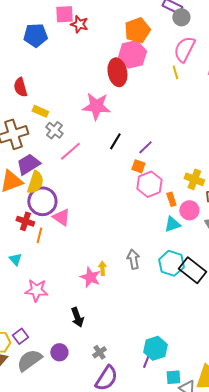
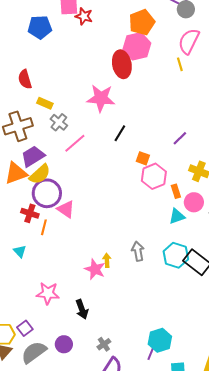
purple line: (145, 147) -> (180, 138), moved
yellow semicircle: (35, 182) -> (40, 174), turned 30
pink star: (36, 290) -> (48, 293), moved

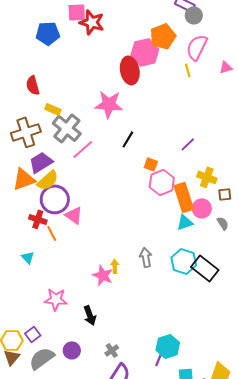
red star: (84, 16) -> (92, 22), size x1.4
orange pentagon: (142, 22) -> (163, 36), moved
gray cross: (59, 122) -> (67, 128), size x1.6
orange rectangle: (176, 191) -> (184, 197), size x2.0
orange line: (44, 227) -> (52, 233), turned -42

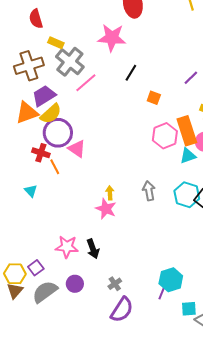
pink hexagon: (162, 182) -> (165, 136), moved
yellow arrow: (115, 266) -> (110, 193), moved
pink star: (56, 299) -> (67, 247), moved

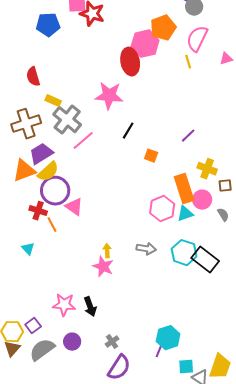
pink hexagon: (165, 136) -> (162, 209), moved
gray arrow: (149, 191) -> (146, 249), turned 108

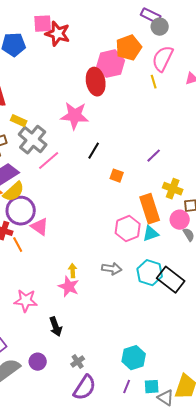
pink circle: (202, 200) -> (180, 220), moved
pink star: (64, 305) -> (26, 301), moved
purple line: (159, 351) -> (127, 387), moved

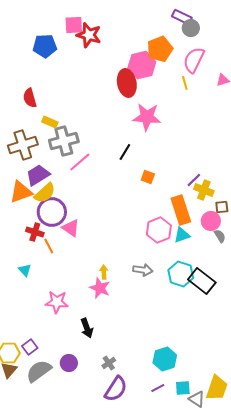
pink star: (75, 116) -> (147, 117), moved
gray cross: (33, 140) -> (64, 141), turned 36
purple line: (154, 156) -> (194, 180), moved
purple line: (127, 387) -> (158, 388), turned 40

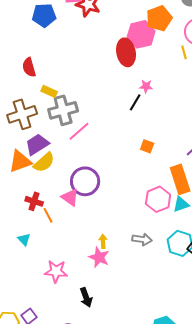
pink star: (147, 117) -> (146, 86), size x0.5
black line: (125, 152) -> (135, 102), moved
purple circle: (52, 212) -> (85, 181), moved

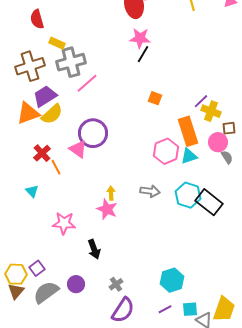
pink star: (146, 86) -> (140, 38), moved, size x1.5
red cross: (34, 201) -> (42, 153), turned 30

